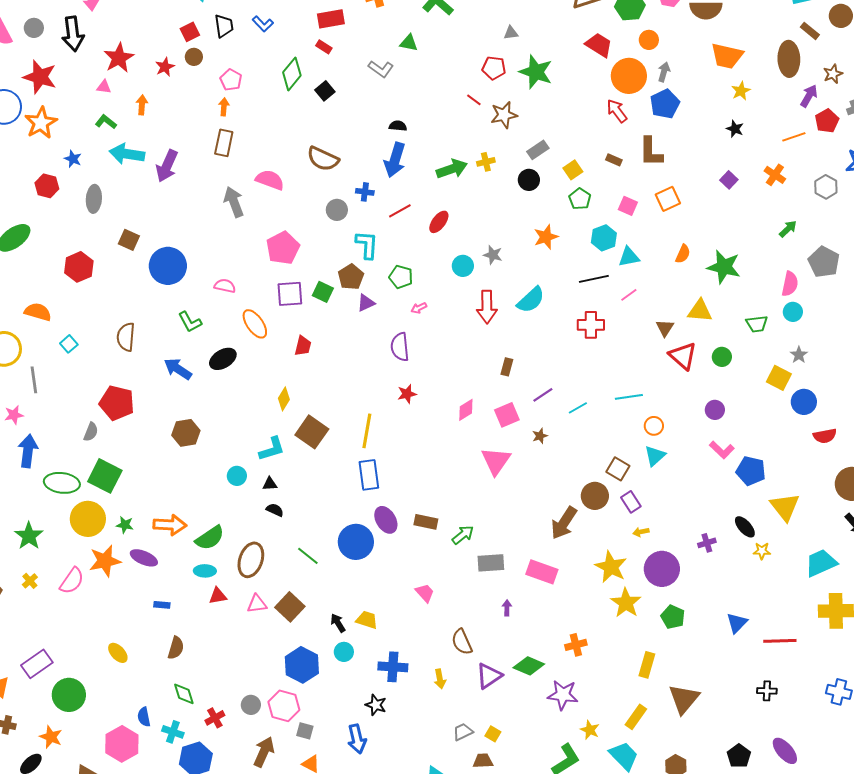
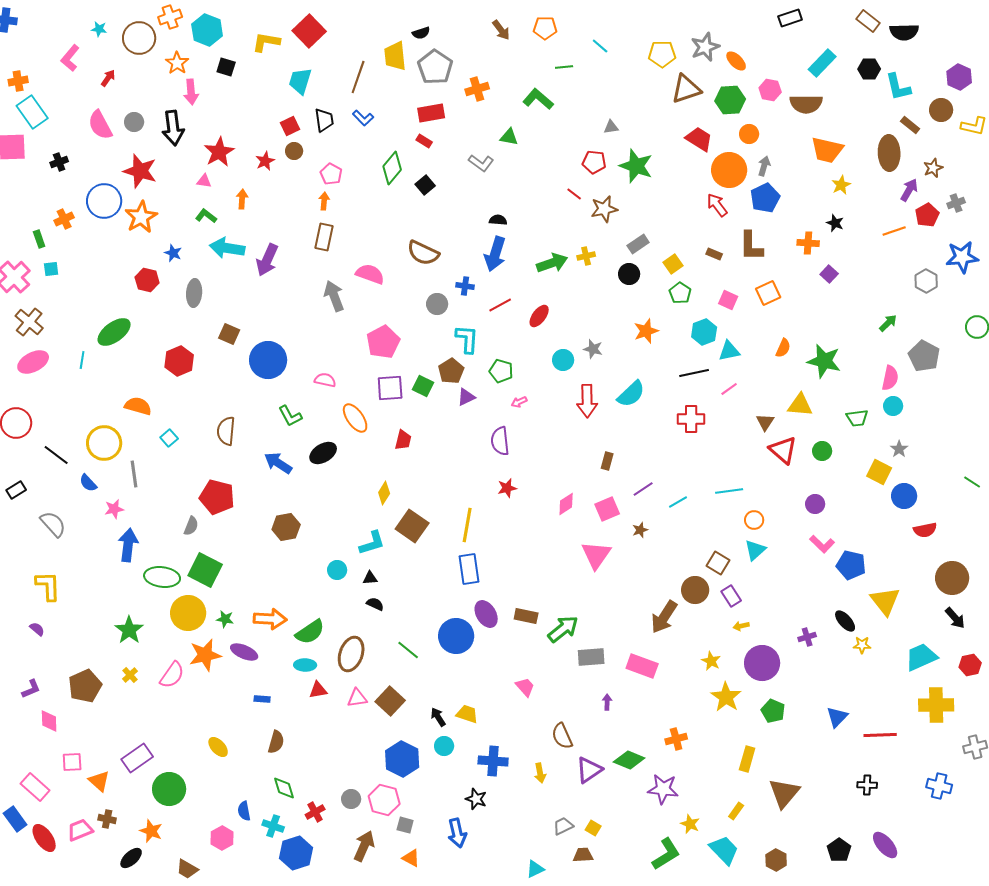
orange cross: (775, 175) -> (808, 243), moved, turned -30
green arrow: (463, 535) -> (563, 629), size x1.4
yellow star: (611, 567) -> (711, 661), size x0.6
yellow rectangle: (636, 717) -> (736, 811), size x0.7
pink hexagon: (122, 744) -> (222, 838), size x0.7

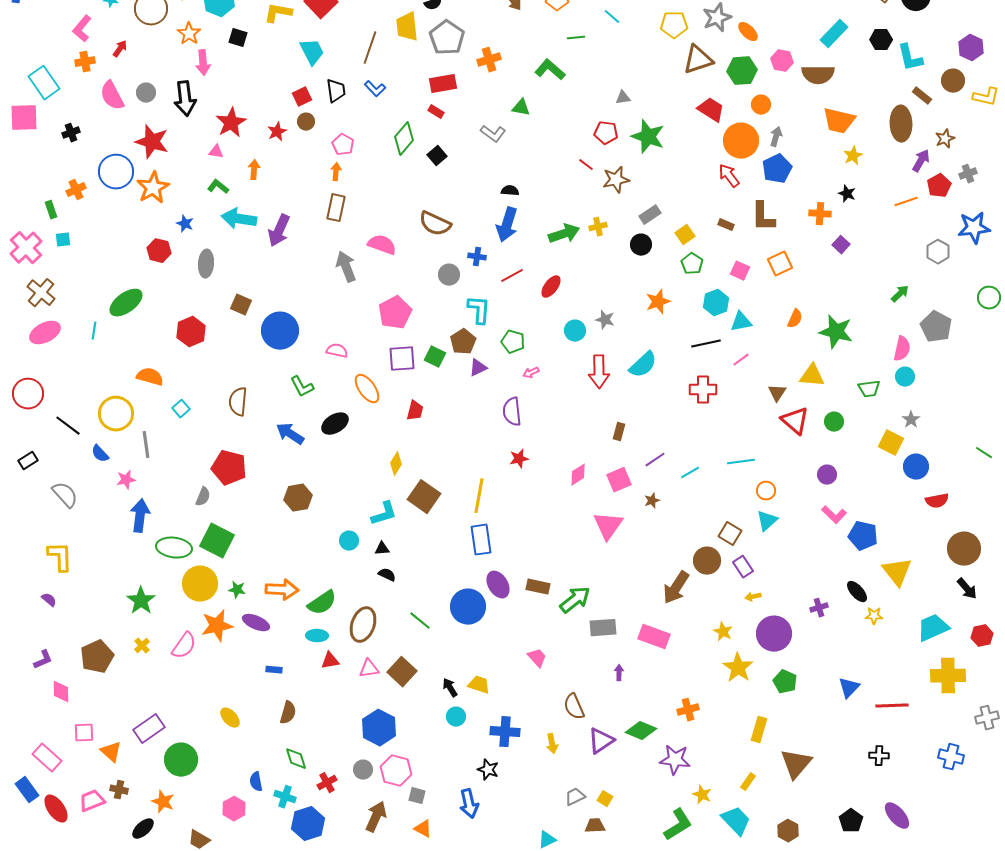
orange cross: (18, 81) -> (85, 62), moved
cyan trapezoid: (300, 81) -> (312, 52), turned 136
blue hexagon: (402, 759) -> (379, 728), moved

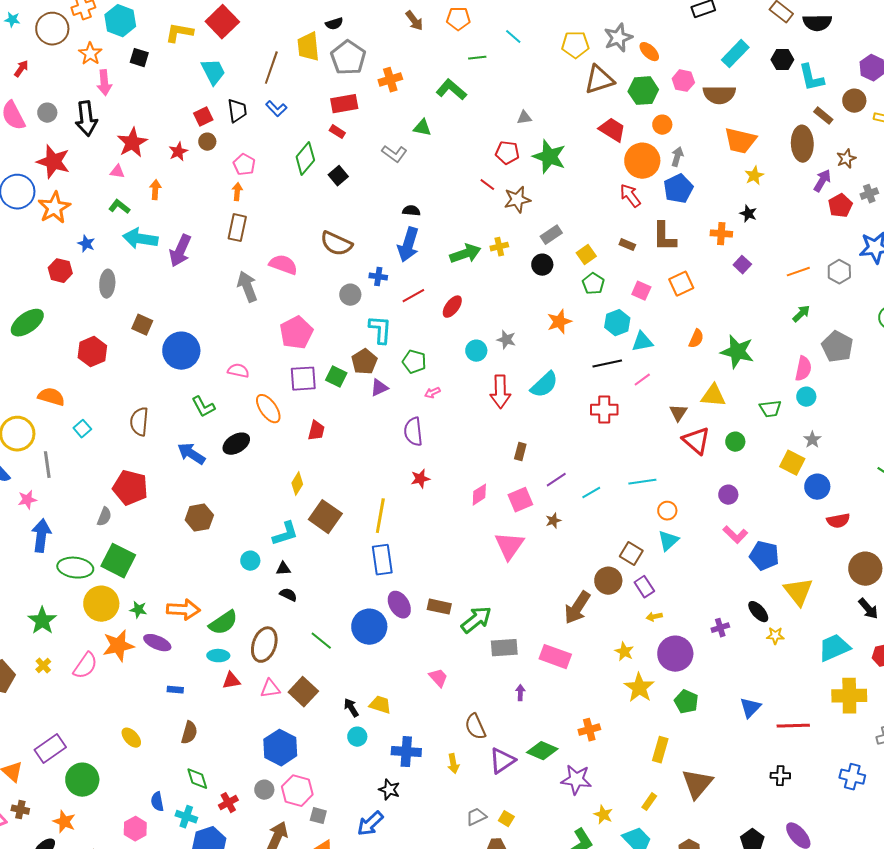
orange line: (906, 202) -> (798, 272), moved
blue arrow: (469, 804) -> (370, 824), turned 60

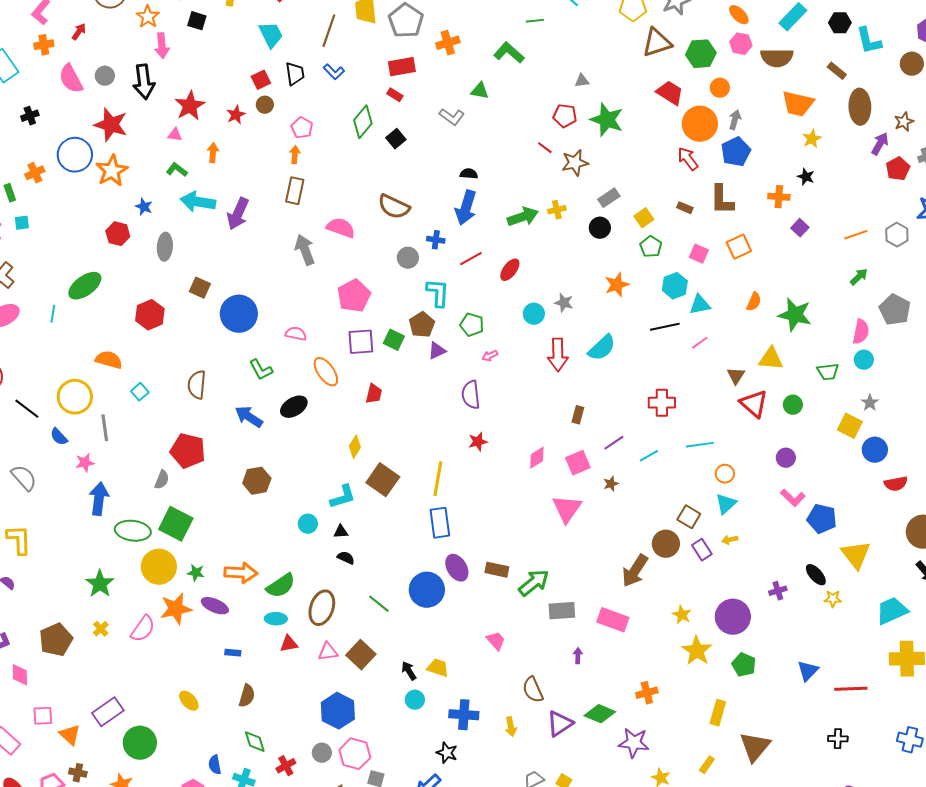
orange ellipse: (649, 52) -> (739, 15), moved
brown rectangle: (823, 116) -> (837, 71), moved
red cross: (604, 410) -> (662, 403), moved
yellow arrow: (654, 617) -> (730, 540), moved

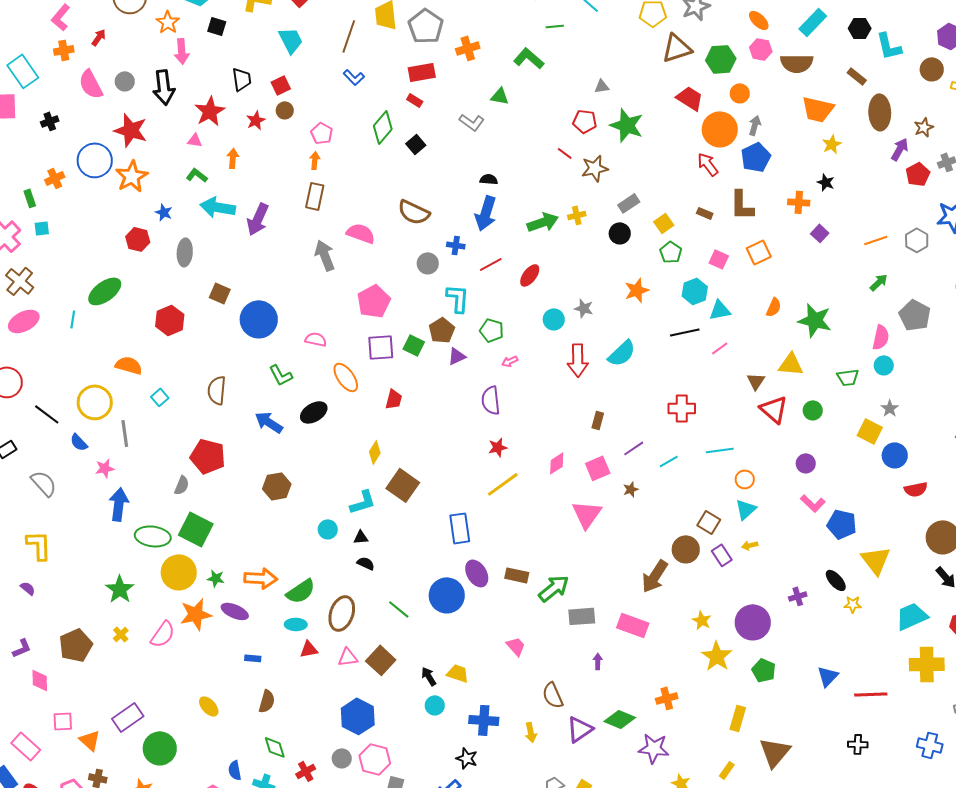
black trapezoid: (295, 74) -> (242, 79), moved
yellow line: (438, 479) -> (503, 484), moved, turned 44

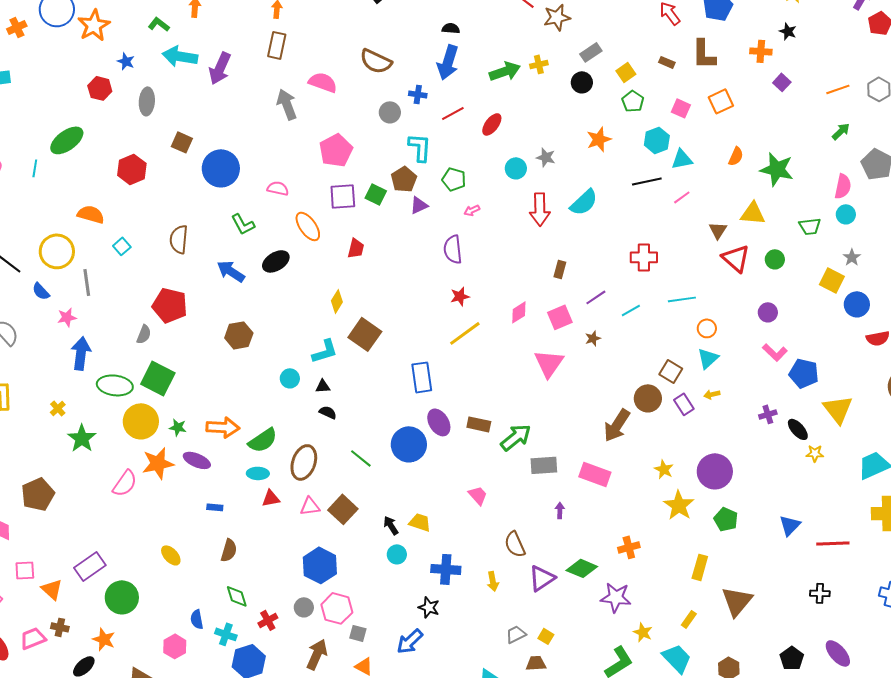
purple cross: (798, 596) -> (768, 414), moved
yellow cross: (121, 634) -> (58, 408), moved

